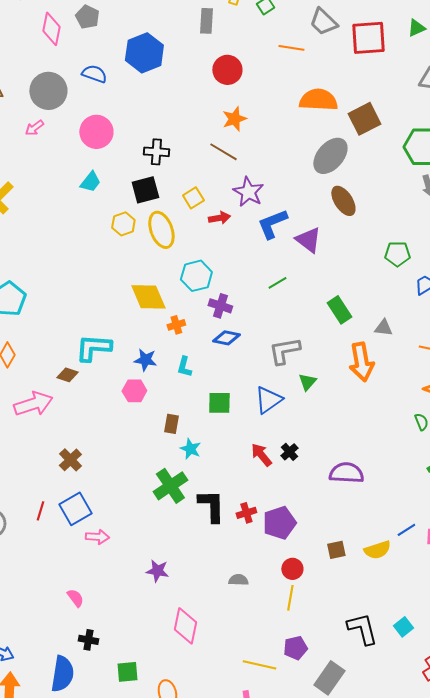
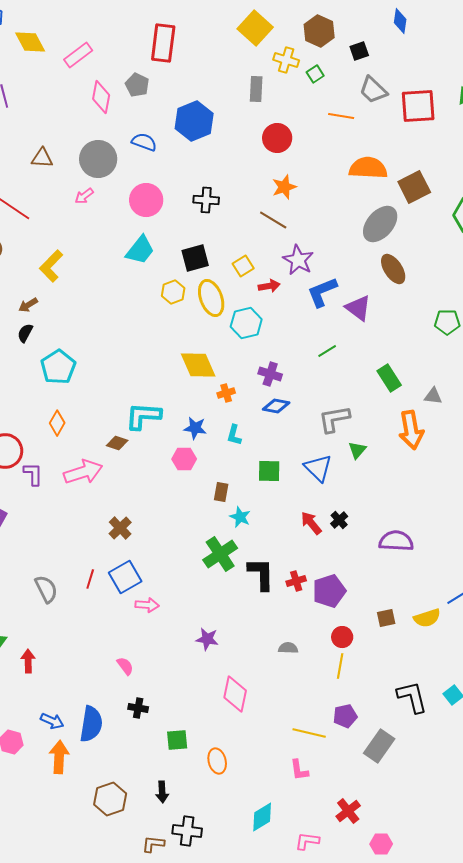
black cross: (156, 152) -> (206, 200), moved
cyan trapezoid: (90, 182) -> (140, 250), size x1.4
cyan hexagon: (196, 276) -> (246, 323), moved
blue triangle: (268, 400) -> (318, 468), turned -40
blue semicircle: (62, 674) -> (91, 724), moved

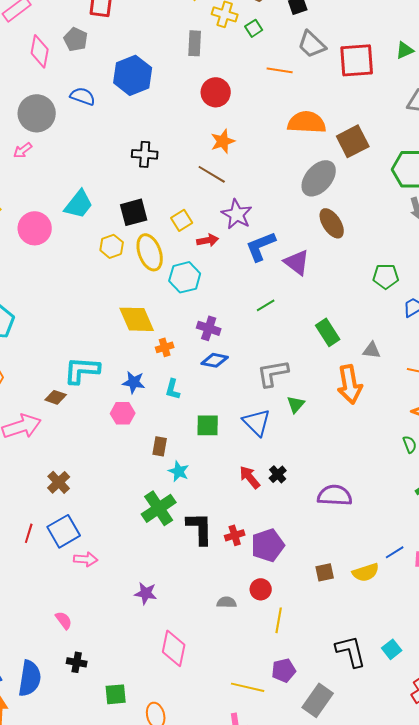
pink circle: (146, 200) -> (35, 228), moved
red circle: (342, 637) -> (261, 589), moved

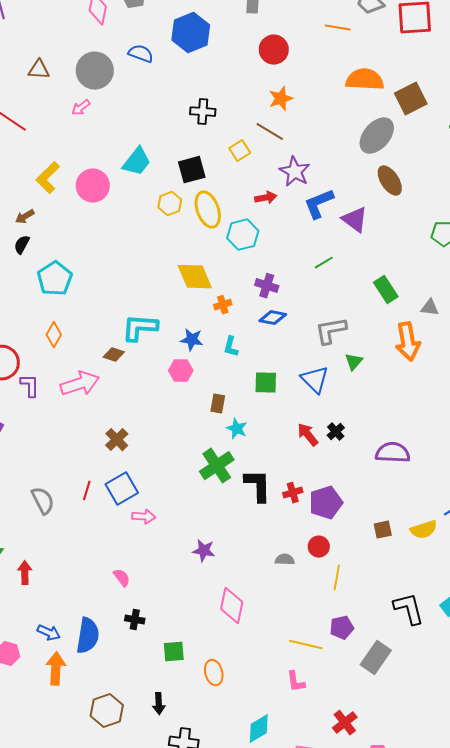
yellow square: (182, 220) -> (240, 151), moved

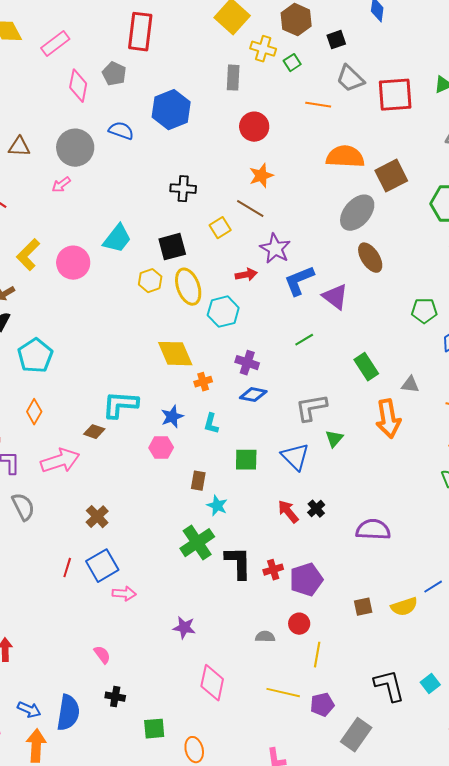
blue star: (192, 340) -> (172, 417), turned -30
gray semicircle: (43, 501) -> (23, 507), moved
yellow line: (306, 645) -> (283, 693), moved

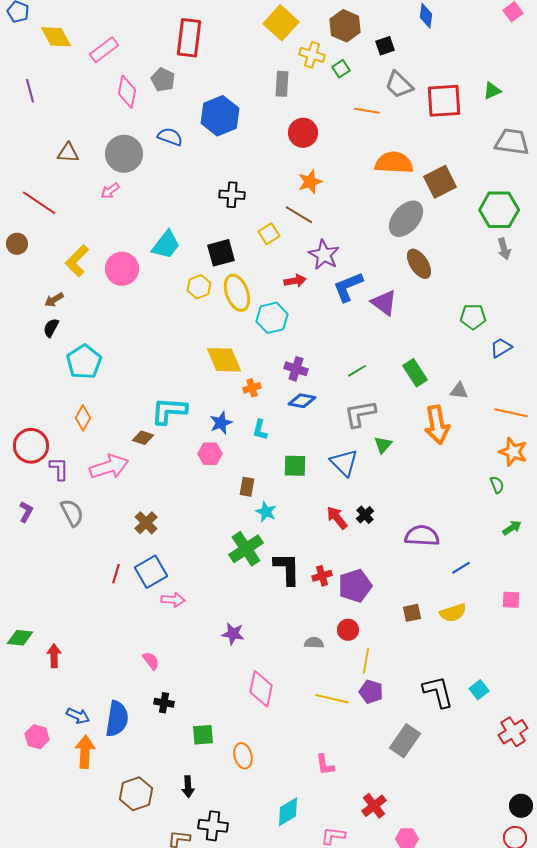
green line: (304, 340) -> (357, 371), moved
blue line: (433, 587) -> (461, 568), moved
purple pentagon: (322, 705) -> (371, 692), moved, turned 30

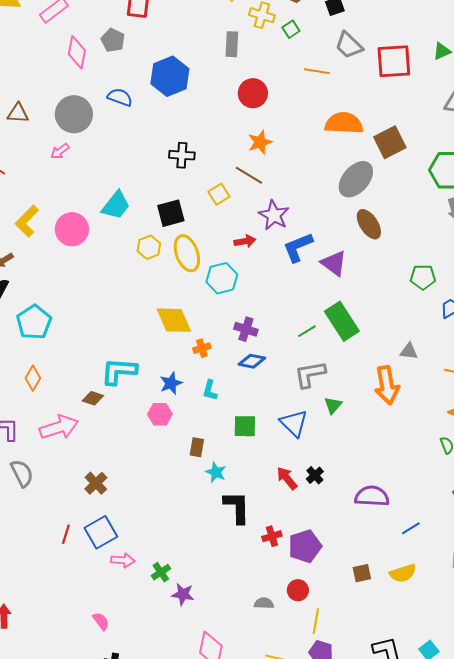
green rectangle: (415, 373) -> (342, 321), moved, size x1.4
green cross: (246, 549) -> (161, 572), moved, size x0.6
black L-shape: (287, 569) -> (237, 507), moved

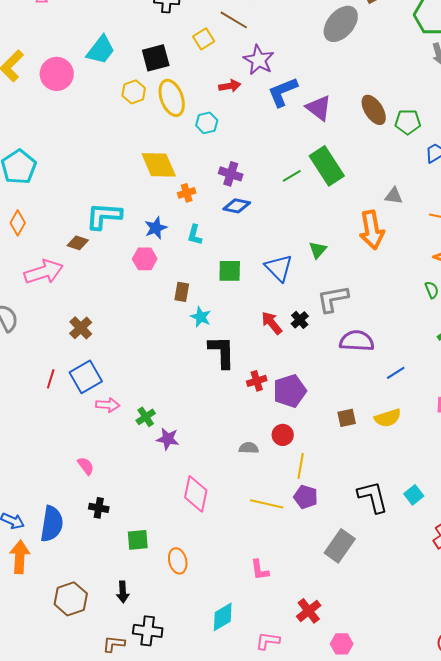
brown ellipse: (369, 224) -> (374, 110), moved
cyan hexagon: (222, 278) -> (207, 123), size x0.7
gray L-shape: (310, 374) -> (333, 299), moved

